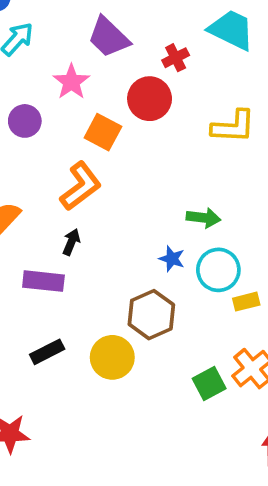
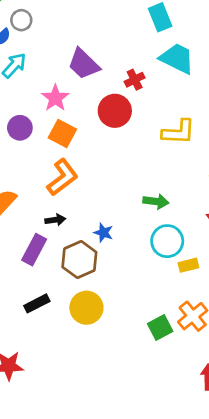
orange square: (103, 132) -> (62, 133), moved
black arrow: (71, 242) -> (55, 220), turned 60
blue star: (172, 259) -> (103, 233), moved
purple rectangle: (43, 281) -> (34, 250), turned -68
brown hexagon: (151, 315) -> (79, 260), moved

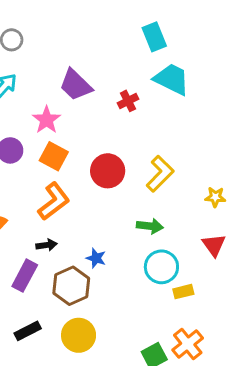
red circle: (115, 111) -> (108, 171), moved
yellow L-shape: (179, 132) -> (160, 174), moved, turned -48

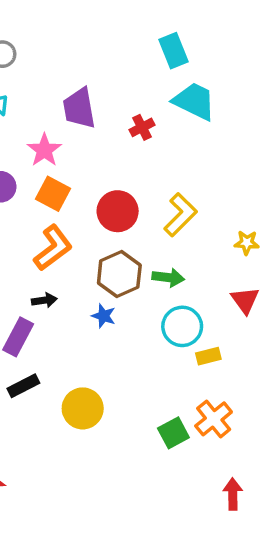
purple trapezoid: (76, 85) -> (79, 108), turned 36
brown hexagon: (71, 286) -> (119, 274), moved
black rectangle: (28, 331) -> (23, 386), moved

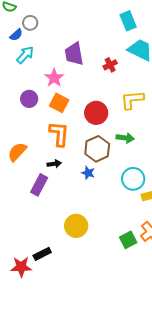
yellow L-shape: (180, 215) -> (132, 100), moved, turned -140
orange L-shape: (53, 248) -> (59, 134), turned -48
green arrow: (168, 278) -> (125, 138), moved
black rectangle: (23, 386) -> (42, 254), moved

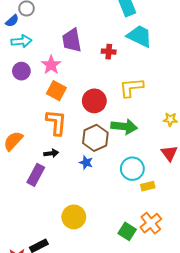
cyan arrow: (25, 55) -> (21, 41), turned 42
red cross: (110, 65) -> (109, 52), turned 32
purple circle: (29, 99) -> (21, 71), moved
green arrow: (125, 138) -> (124, 127), size x1.4
green square: (128, 240) -> (127, 231), turned -30

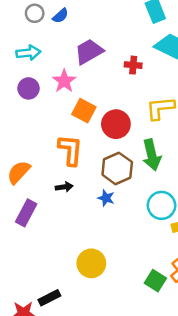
blue semicircle: (12, 21) -> (61, 16), moved
purple trapezoid: (72, 40) -> (89, 51), turned 70
orange square: (56, 91) -> (84, 111), moved
green arrow: (124, 127) -> (152, 155), turned 70
purple rectangle: (36, 175) -> (26, 213), moved

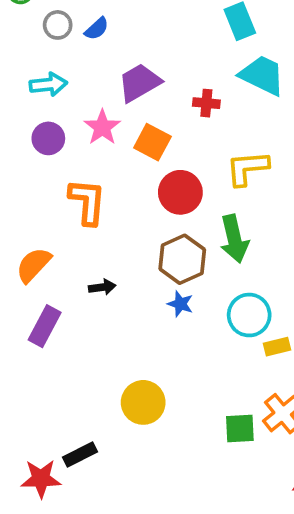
orange square: (84, 111) -> (152, 142), moved
orange L-shape: (70, 150) -> (87, 202), moved
blue star: (106, 198) -> (180, 304), moved
green square: (155, 281) -> (240, 428), turned -35

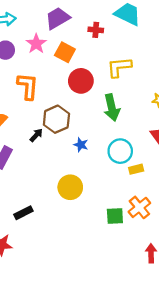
brown hexagon: (182, 259) -> (56, 119), moved
black arrow: (102, 287) -> (36, 135), turned -40
yellow circle: (143, 402) -> (70, 187), moved
black rectangle: (80, 454) -> (23, 213), moved

